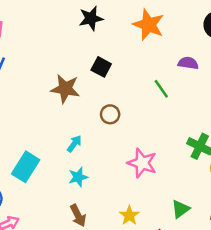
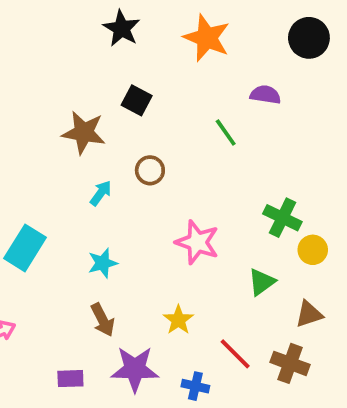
black star: (91, 18) -> (122, 28), turned -30
cyan arrow: (74, 144) -> (101, 193), moved
green triangle: (180, 209) -> (262, 282), moved

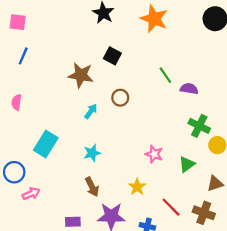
purple semicircle: (265, 95) -> (189, 89), moved
pink star: (197, 242) -> (154, 154), moved, size x0.7

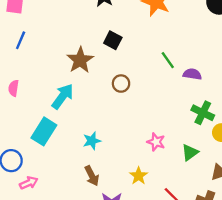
brown star: (81, 75) -> (80, 60), turned 30
cyan arrow: (91, 111) -> (63, 96), moved, size x1.6

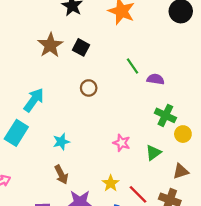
brown star: (80, 60) -> (50, 45), moved
yellow star: (139, 176) -> (111, 183), moved

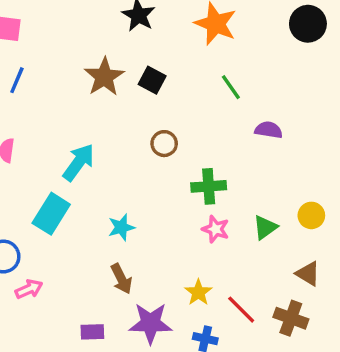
green line: (133, 66) -> (231, 87), moved
green cross: (165, 115) -> (209, 186), moved, turned -30
green triangle: (153, 153) -> (265, 227), moved
brown triangle: (181, 171) -> (308, 274), turned 49

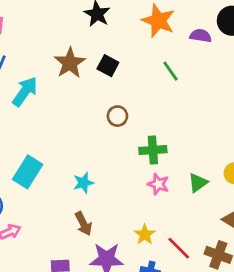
purple semicircle: (269, 130) -> (201, 36), moved
cyan arrow: (79, 162) -> (25, 92), moved

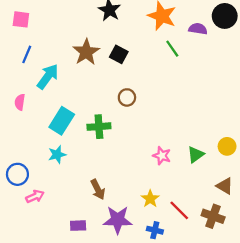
green line: (171, 71) -> (172, 49), moved
green cross: (153, 150) -> (99, 127), moved
cyan rectangle: (28, 172) -> (62, 121), moved
cyan star: (83, 183) -> (57, 155), moved

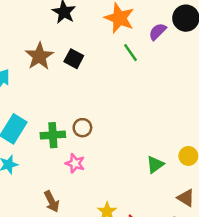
purple semicircle: (198, 29) -> (158, 32), turned -54
brown circle: (127, 97) -> (82, 128), moved
pink star: (162, 156) -> (75, 163), moved

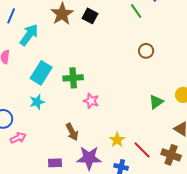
brown circle: (82, 128) -> (146, 51), moved

